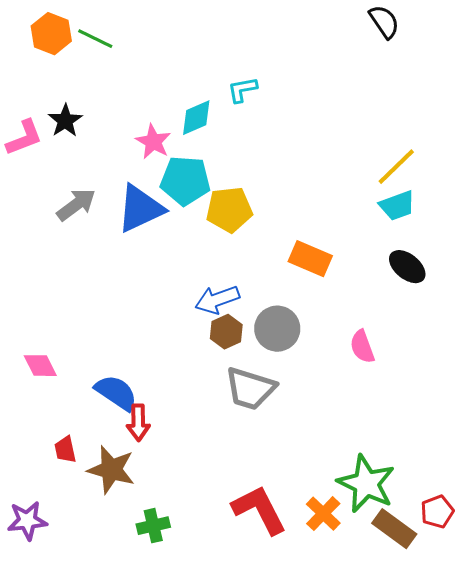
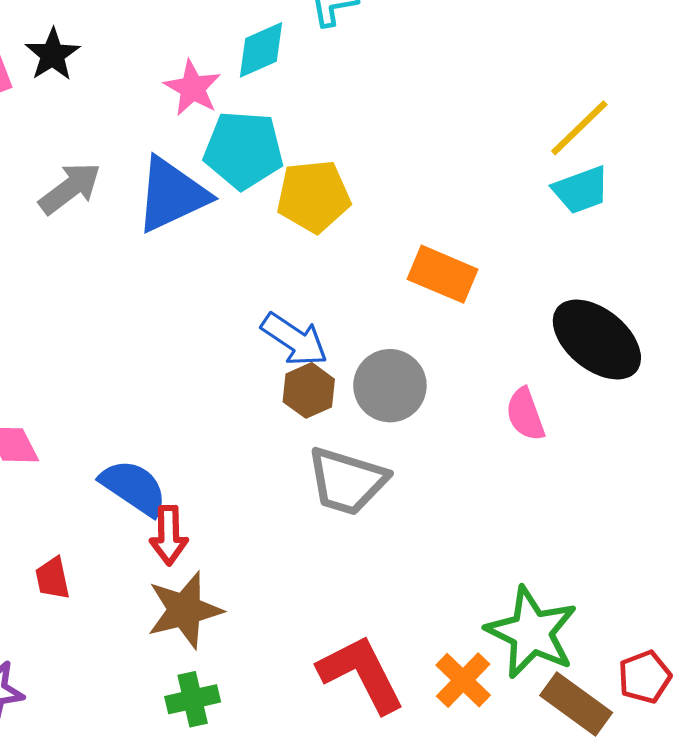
black ellipse: (407, 267) -> (597, 340), moved, size x1.5
blue arrow: (217, 300) -> (294, 340), turned -126
brown star: (111, 470) -> (185, 610), moved, turned -30

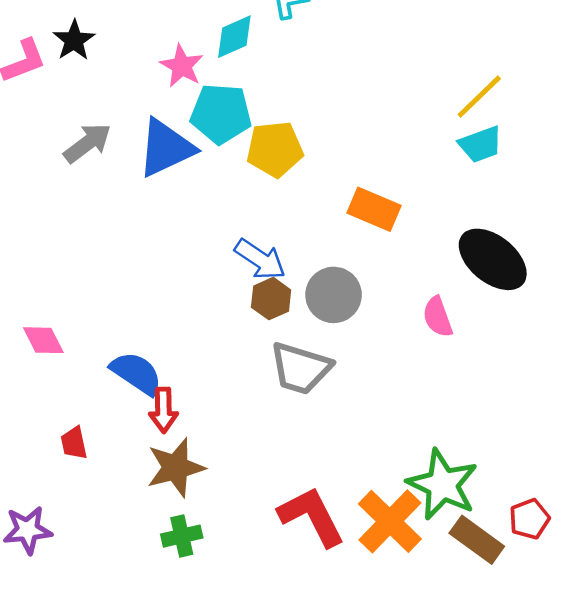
orange cross: (463, 680) -> (390, 521), size x1.5

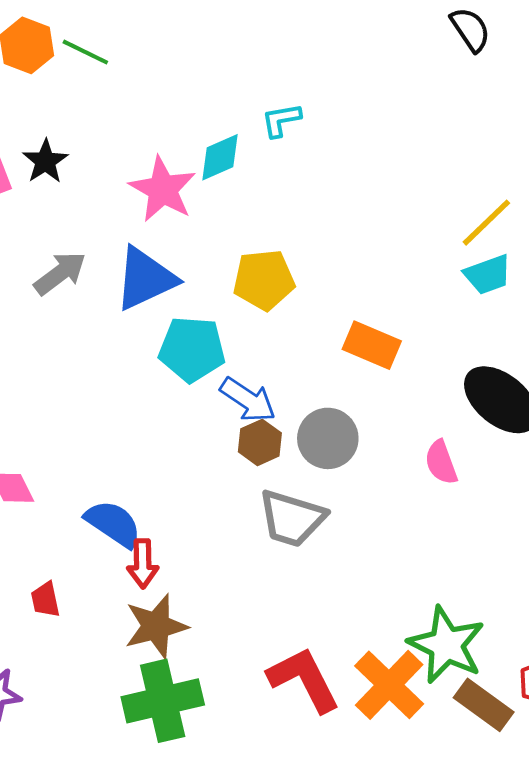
pink star: (182, 66) -> (163, 189), size x1.4
cyan pentagon: (221, 114) -> (192, 349), moved
green cross: (182, 536) -> (163, 701), size x1.8

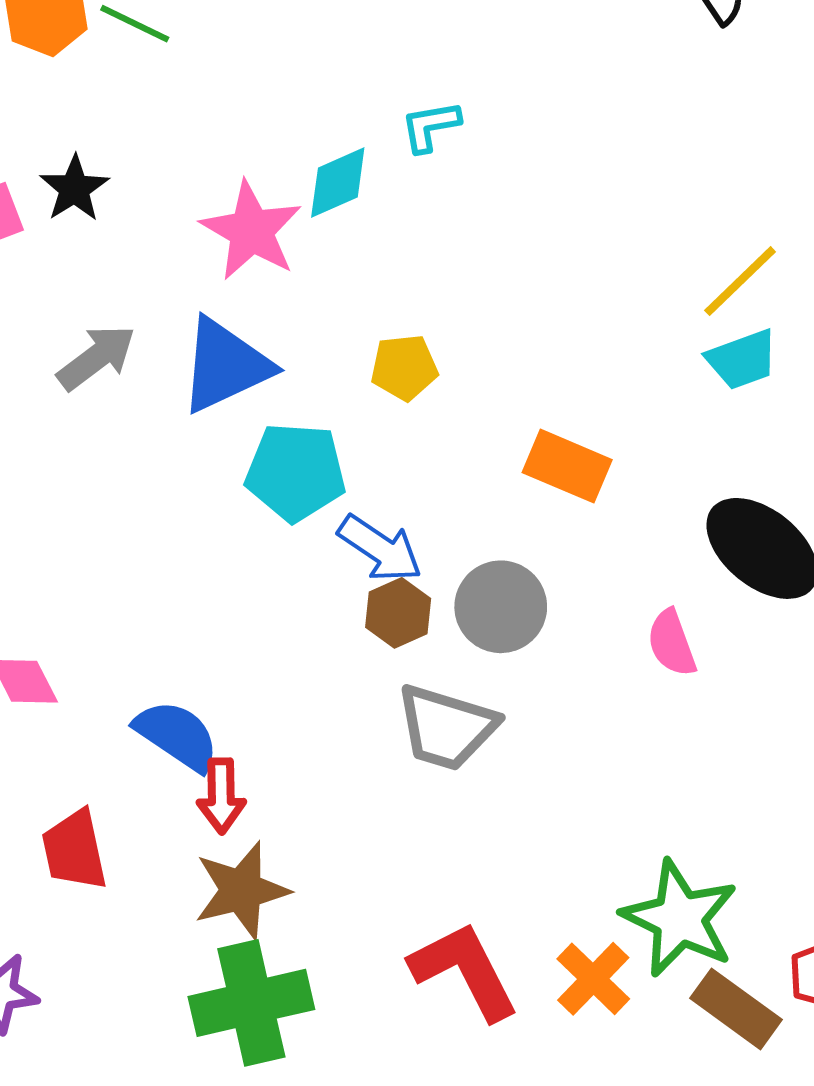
yellow pentagon: (264, 280) -> (404, 367), size x0.7
red trapezoid: (45, 600) -> (74, 850), size x1.5
orange cross: (389, 685) -> (593, 979), size x0.7

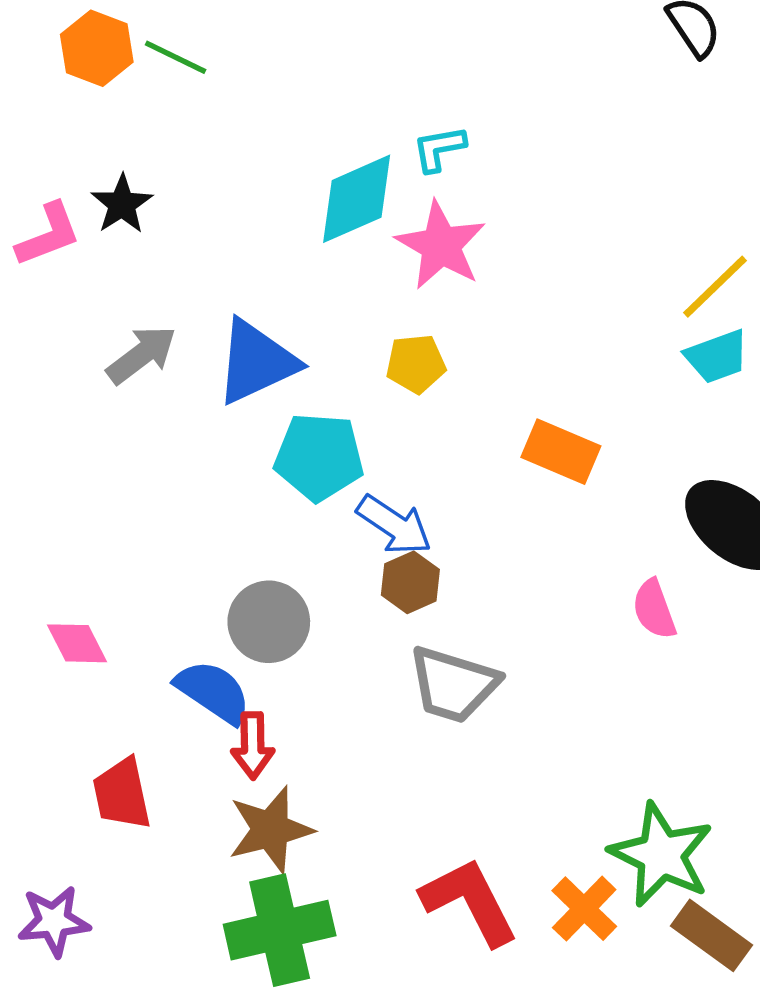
cyan diamond: (338, 182) -> (357, 199), size x1.4
pink star: (251, 231) -> (441, 245), moved
gray circle: (501, 607) -> (269, 622), moved

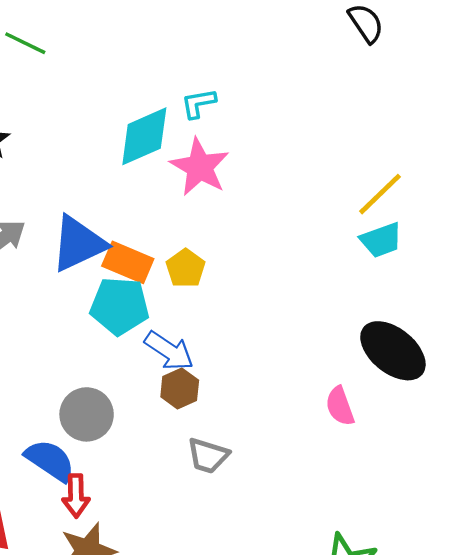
yellow pentagon: (416, 364) -> (186, 268), moved, turned -30
orange rectangle: (561, 452) -> (128, 262), moved
gray trapezoid: (453, 685) -> (208, 456), size x0.7

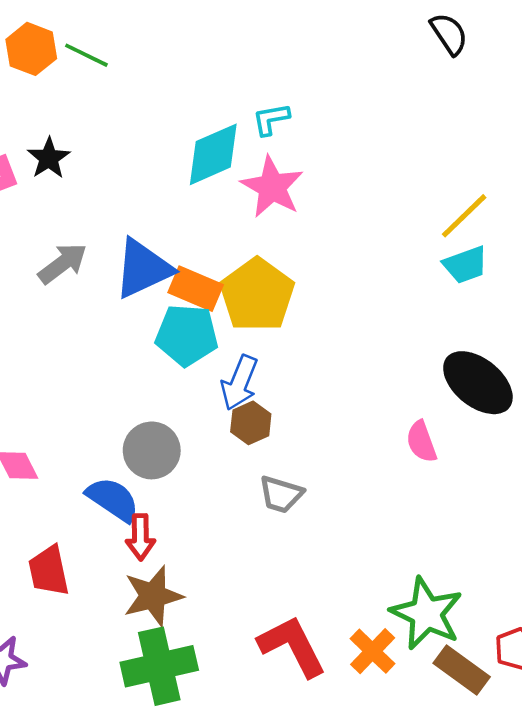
yellow pentagon: (186, 268) -> (257, 295), size x1.8
blue arrow: (169, 351) -> (240, 383), turned 78

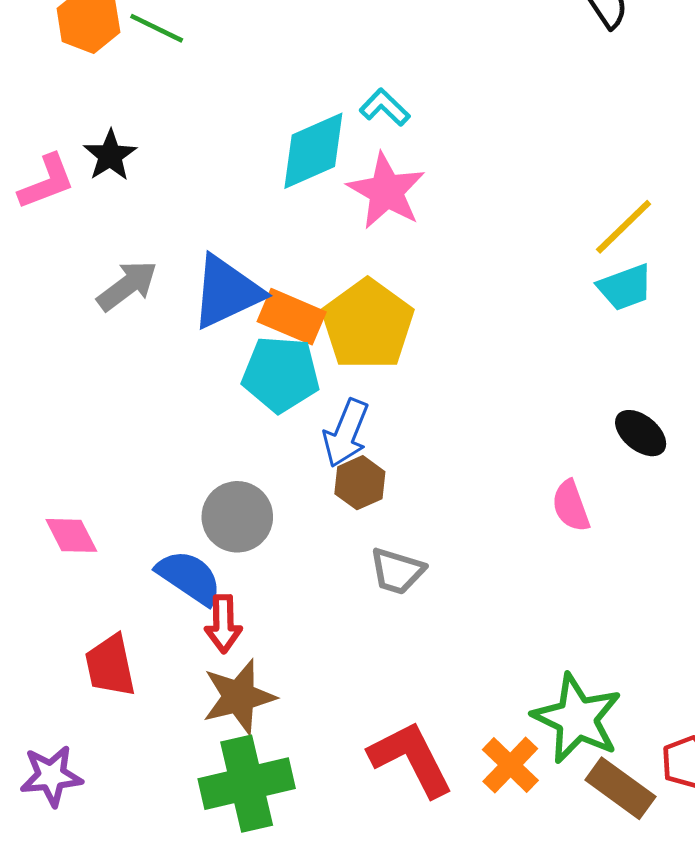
cyan L-shape: (271, 119) -> (385, 107), turned 54
black ellipse: (478, 383) -> (641, 433), size x0.6

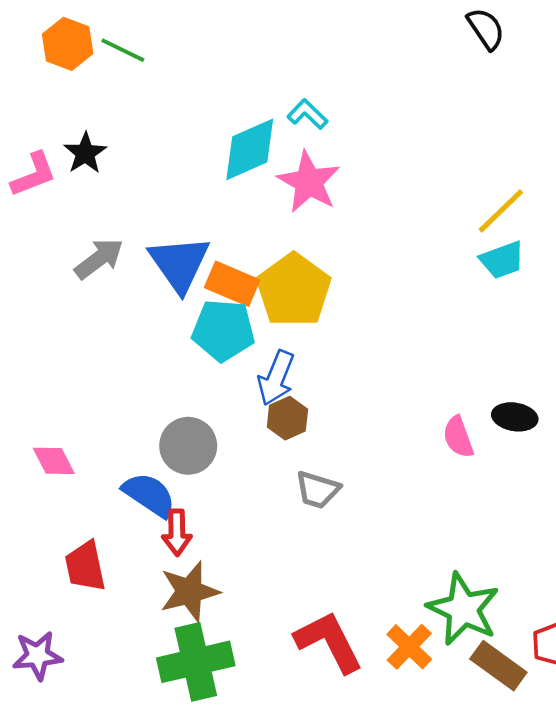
blue triangle: (226, 292) -> (179, 264), turned -40
black ellipse: (641, 433) -> (515, 417), moved, turned -30

